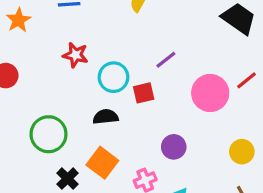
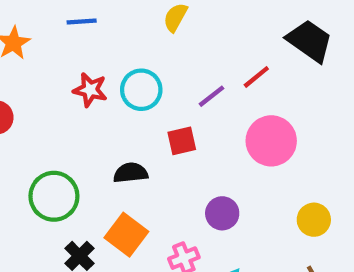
cyan circle: (113, 77) -> (141, 90), moved
red line: (247, 80) -> (256, 77), moved

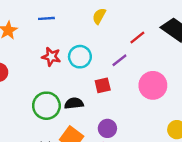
red line: (256, 77) -> (137, 38), moved
green circle: (54, 196) -> (46, 106), moved
purple circle: (222, 213) -> (107, 128), moved

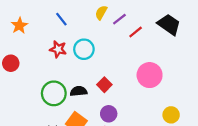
blue line: (46, 18) -> (61, 19), moved, turned 56
purple line: (119, 60) -> (119, 19), moved
red square: (103, 85) -> (104, 85), moved, turned -32

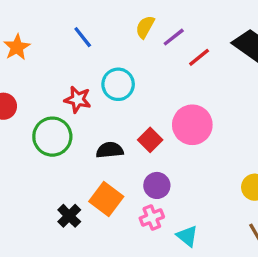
red star: (58, 49) -> (78, 99), moved
pink circle: (150, 75) -> (192, 125), moved
green circle: (54, 93) -> (52, 137), moved

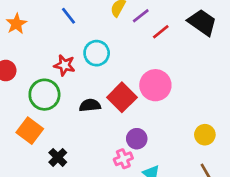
red square: (150, 140) -> (122, 97), size x1.5
purple circle: (157, 185) -> (137, 139), moved
orange square: (106, 199) -> (30, 131), moved

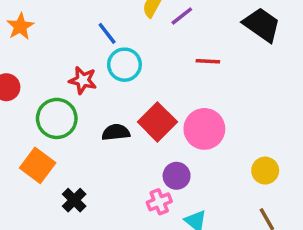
blue line: (69, 16) -> (107, 33), moved
red line: (161, 32) -> (208, 61), moved, turned 42
pink circle: (155, 85) -> (204, 129), moved

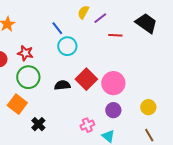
red line: (208, 61) -> (115, 35), moved
red star: (83, 80) -> (25, 53), moved
purple circle: (177, 176) -> (113, 110), moved

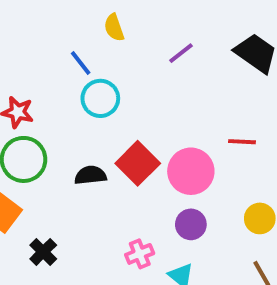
yellow semicircle: (83, 12) -> (114, 28), moved, turned -48
purple line: (100, 18) -> (181, 53), moved
red line: (115, 35) -> (242, 142), moved

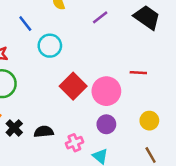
blue line: (81, 63) -> (25, 24), moved
black semicircle: (90, 175) -> (44, 132), moved
black cross: (43, 252) -> (14, 128), moved

